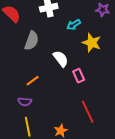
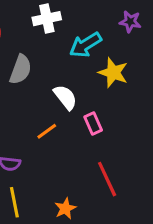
cyan arrow: (74, 25) -> (85, 45), size x1.5
orange line: (33, 81) -> (47, 131), moved

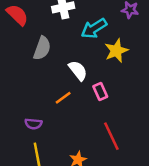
yellow star: (113, 73) -> (116, 51), turned 30

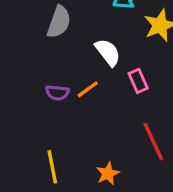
purple semicircle: (33, 124) -> (57, 93), moved

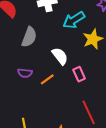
purple semicircle: (57, 93) -> (25, 73), moved

